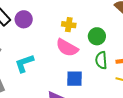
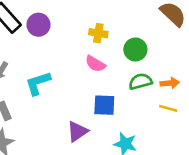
pink semicircle: (67, 48) -> (95, 64), size x0.7
green semicircle: (101, 60) -> (140, 81), turned 78

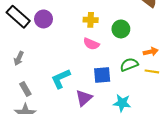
green semicircle: (140, 81) -> (129, 65), moved
cyan L-shape: (38, 83) -> (61, 79), moved

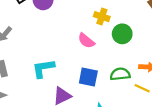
yellow cross: (91, 20) -> (102, 17), moved

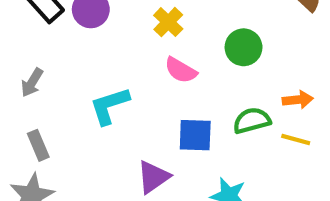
yellow cross: (102, 17) -> (168, 22), moved, turned 35
cyan L-shape: (43, 68) -> (109, 106), moved

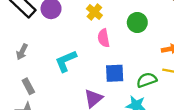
pink semicircle: (181, 70) -> (104, 38), turned 54
green semicircle: (252, 121) -> (147, 80), moved

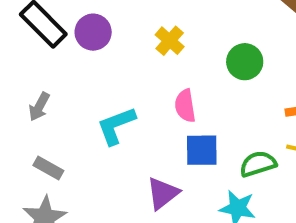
pink semicircle: (104, 38) -> (185, 106), moved
gray rectangle: (28, 86) -> (48, 168), turned -35

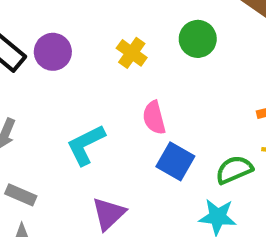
green circle: (245, 62) -> (198, 39), moved
blue square: (202, 150) -> (175, 161), turned 36
purple triangle: (163, 193) -> (109, 214), moved

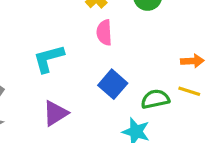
pink semicircle: (154, 118) -> (104, 33), moved

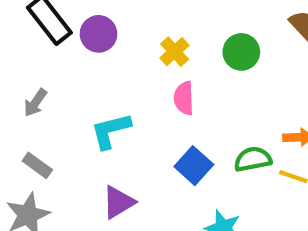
green semicircle: (155, 99) -> (253, 159), moved

